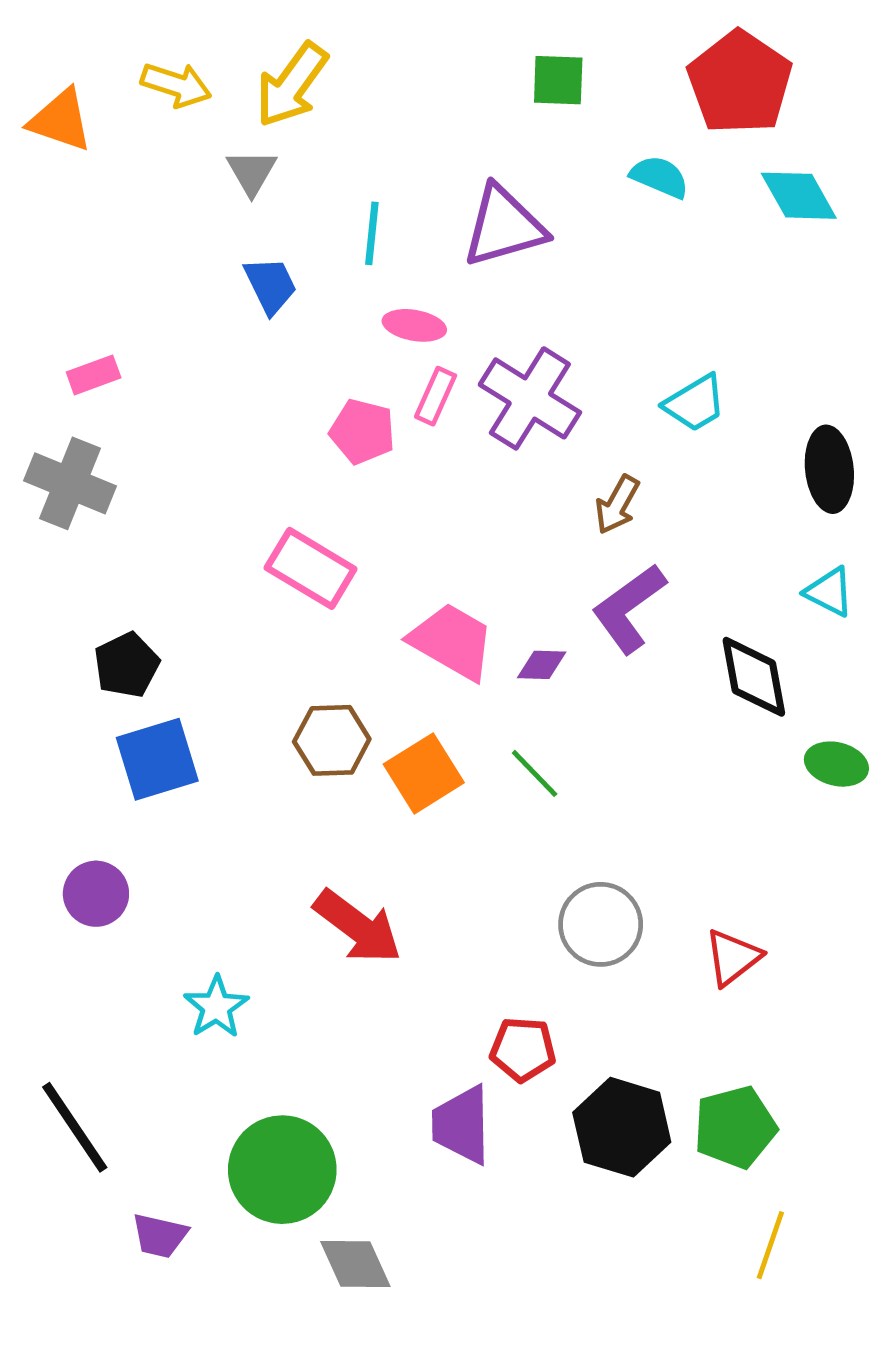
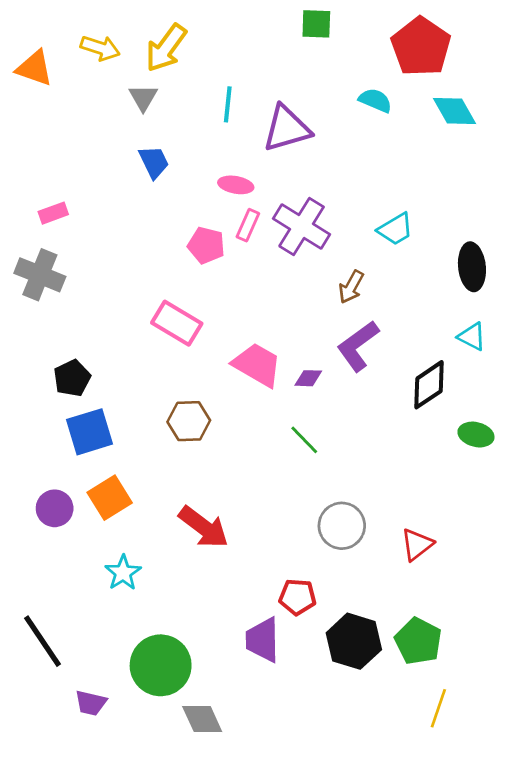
green square: (558, 80) -> (316, 24), moved
cyan line: (372, 233) -> (228, 104), moved
black diamond: (754, 677) -> (429, 385), turned 66
orange square: (424, 773) -> (110, 498), moved
green pentagon: (735, 1127) -> (418, 641), turned -30

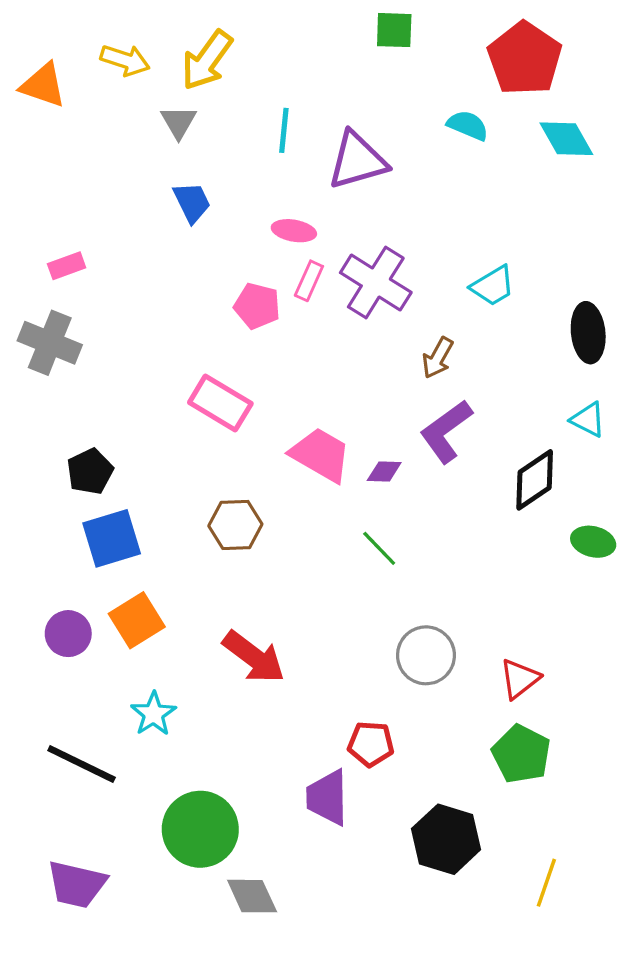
black line: (43, 641) -> (82, 764), moved, turned -30
black hexagon: (354, 641) -> (446, 839), moved
green pentagon: (418, 641) -> (521, 754), moved
purple trapezoid: (91, 703) -> (77, 884), moved, size x1.5

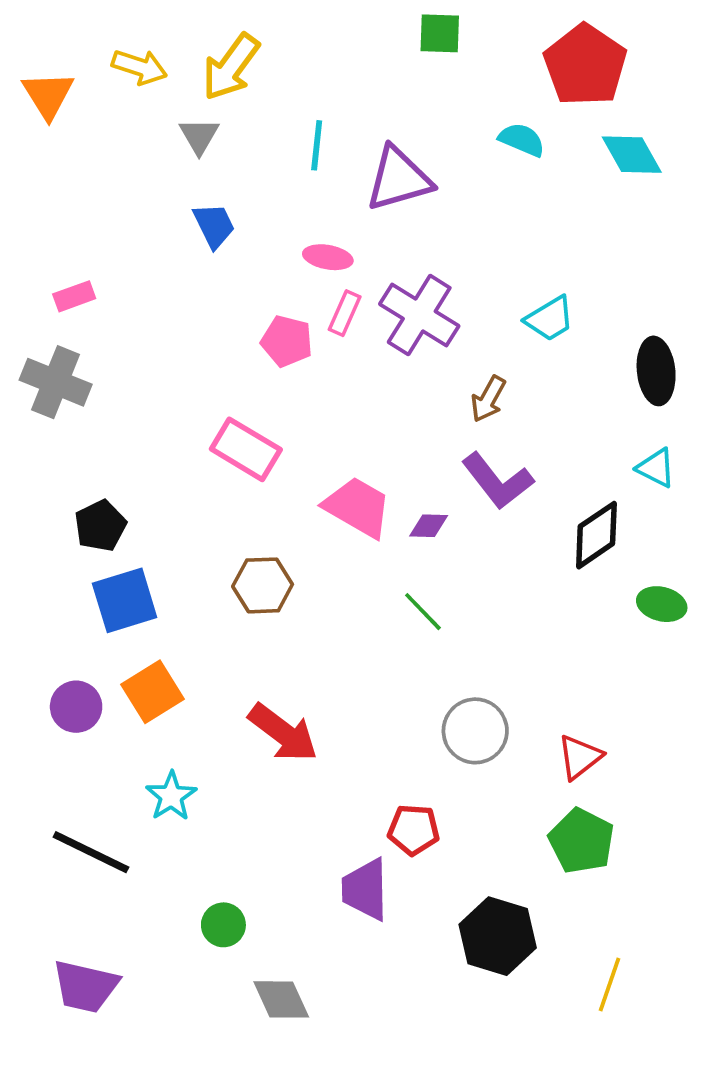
orange triangle: (43, 85) -> (48, 95), turned 39
purple L-shape: (446, 431) -> (498, 481), turned -92
green circle: (200, 829) -> (223, 925), size x0.5

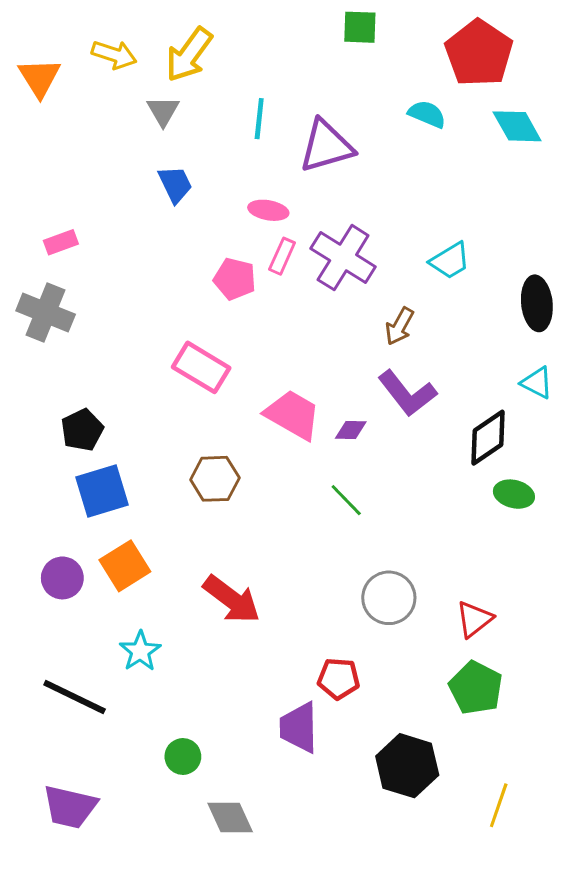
green ellipse: (662, 604) -> (514, 494), moved

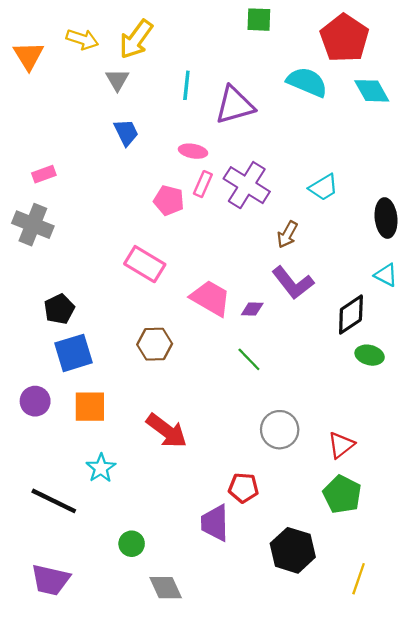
cyan semicircle: (427, 114) -> (307, 82), size x1.5
orange square: (125, 566) -> (90, 407), turned 32
purple circle: (62, 578) -> (35, 401), moved

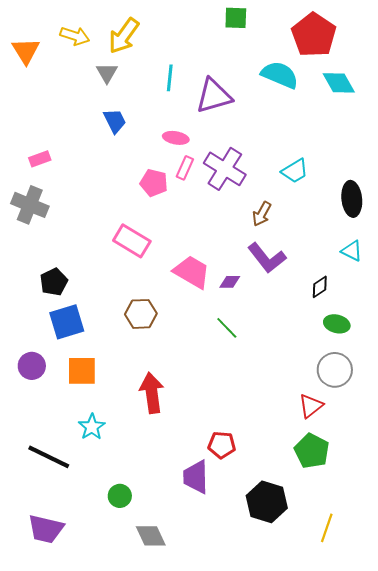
black diamond: (351, 315) -> (320, 287), size x0.6
gray circle: (280, 430) -> (335, 370), moved
red arrow: (167, 431) -> (152, 393), turned -135

